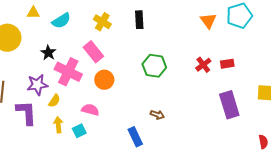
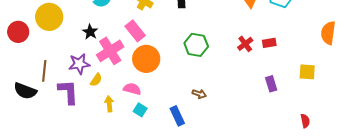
pink cross: (68, 72) -> (110, 51), turned 32
orange circle: (104, 80) -> (146, 59), size x1.4
purple rectangle: (229, 105) -> (271, 84), size x0.6
yellow arrow: (58, 125) -> (109, 104), moved
cyan square: (79, 131) -> (140, 110), moved, turned -32

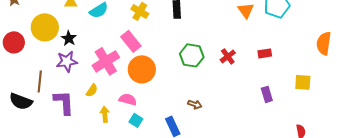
black star: (90, 32) -> (69, 38), moved
red cross: (245, 44) -> (228, 56), moved
purple star: (79, 64) -> (67, 61), moved

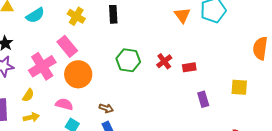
red rectangle: (265, 53) -> (189, 67), moved
brown arrow: (195, 104) -> (106, 108), moved
yellow arrow: (105, 114) -> (31, 117), moved, turned 84

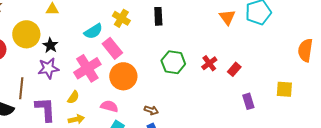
cyan semicircle: (35, 15) -> (93, 31), moved
red rectangle: (189, 67) -> (234, 69), turned -40

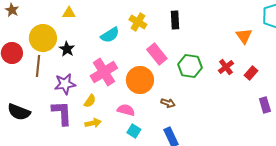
orange triangle: (227, 17) -> (244, 36), moved
pink rectangle: (112, 48) -> (157, 54), moved
purple star: (48, 68) -> (65, 84), moved
brown line: (21, 88) -> (38, 66), moved
brown arrow: (151, 110) -> (168, 103), moved

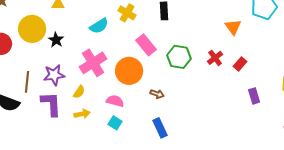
brown line: (38, 66) -> (27, 82), moved
cyan square: (134, 131) -> (115, 123), moved

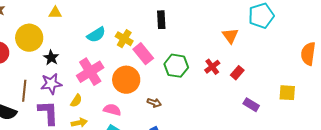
yellow cross: (127, 13) -> (124, 39), moved
black star: (56, 40) -> (51, 58), moved
purple rectangle: (254, 96) -> (251, 105), turned -42

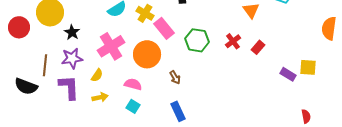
brown arrow: (154, 103) -> (175, 77), turned 40
purple rectangle: (251, 105) -> (288, 74), moved

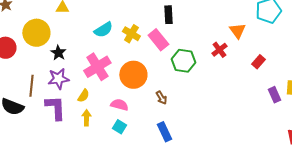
pink rectangle: (164, 28) -> (158, 40), moved
red cross: (233, 41) -> (219, 50), moved
red rectangle: (258, 47) -> (258, 62), moved
purple rectangle: (288, 74) -> (274, 95), turned 35
yellow arrow: (100, 97) -> (86, 118), turned -77

